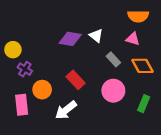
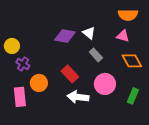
gray rectangle: (113, 59) -> (96, 55), moved
white arrow: (66, 110) -> (78, 97), moved, turned 45

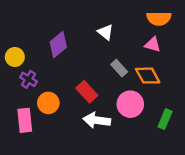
white triangle: (89, 33) -> (105, 32), moved
purple diamond: (65, 36) -> (58, 45), moved, turned -50
orange diamond: (132, 61) -> (148, 76), moved

